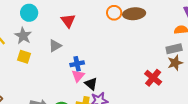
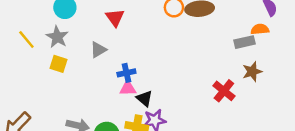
gray rectangle: (174, 49) -> (245, 42), moved
pink triangle: (78, 76) -> (128, 88), turned 48

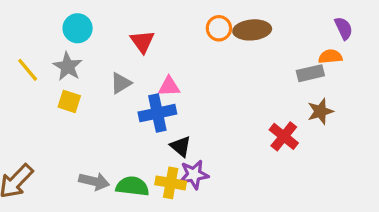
blue cross: (126, 73) -> (157, 113), size x1.5
pink triangle: (128, 88) -> (169, 86), moved

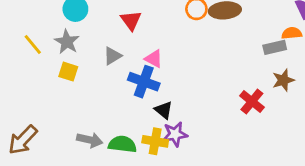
pink triangle: (169, 86) -> (154, 59), turned 30
blue cross: (157, 113) -> (144, 82), turned 32

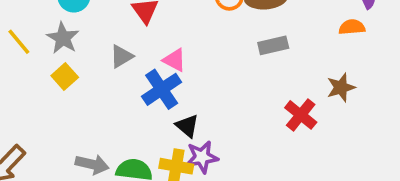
gray rectangle: (275, 47) -> (273, 45), moved
yellow square: (68, 72) -> (65, 77), turned 30
blue cross: (144, 82) -> (162, 89), turned 36

